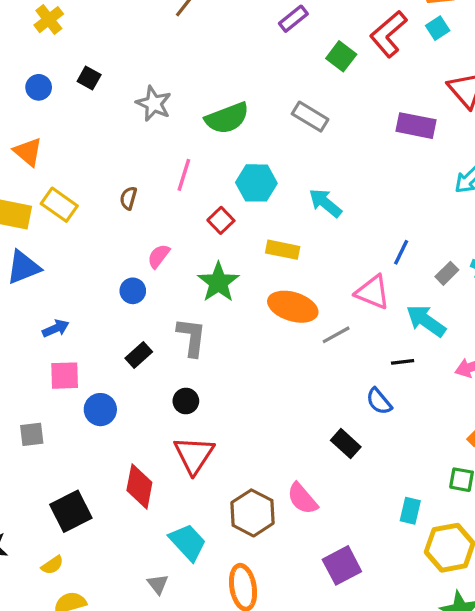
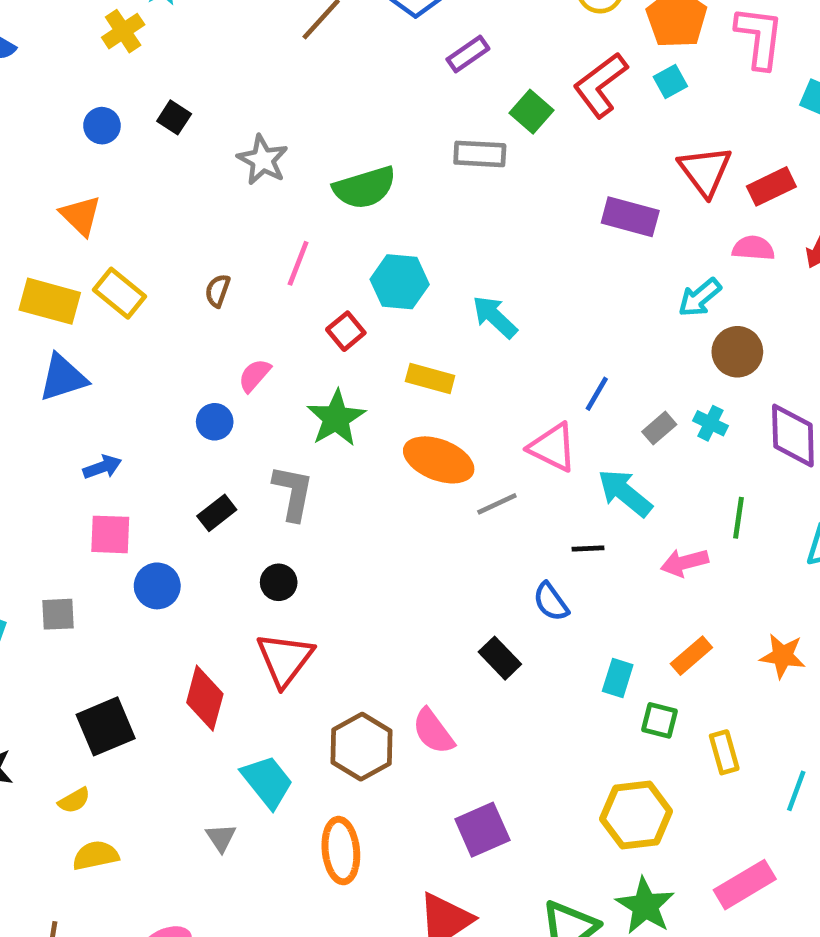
gray rectangle: (310, 117) -> (480, 154), moved, turned -32
cyan rectangle: (410, 511) -> (618, 678), moved

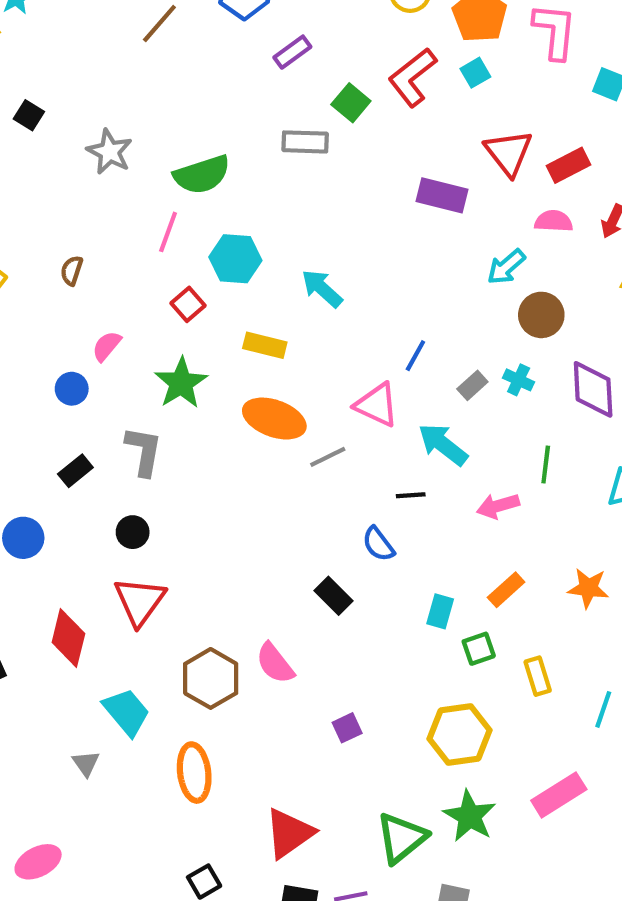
pink line: (298, 263) -> (168, 232), moved
green square: (660, 720) -> (479, 649), turned -32
purple square: (482, 830) -> (347, 728), moved, size x0.6

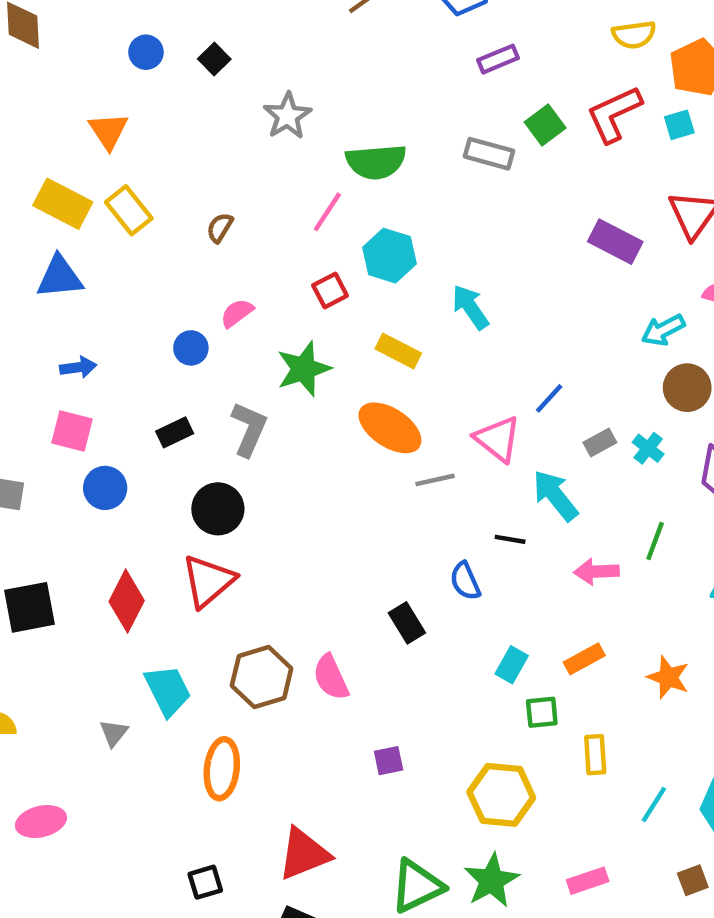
black circle: (133, 532) -> (218, 509), size x1.5
pink rectangle: (559, 795) -> (588, 881), size x0.7

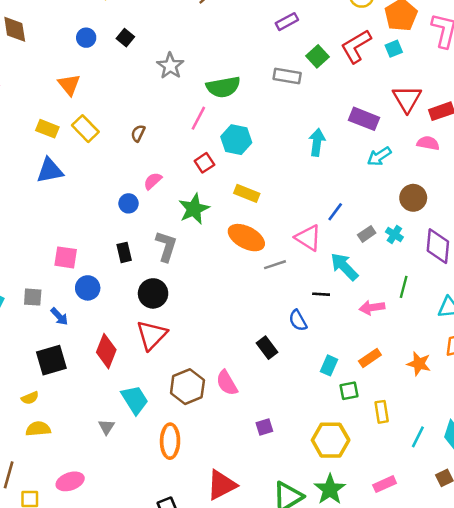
yellow rectangle: (63, 204) -> (47, 129), size x0.7
cyan arrow: (470, 307) -> (317, 142), moved, turned 48
cyan arrow: (663, 330) -> (379, 156), moved
blue arrow: (78, 367) -> (59, 316), moved, turned 60
black rectangle: (175, 432) -> (124, 252), turned -72

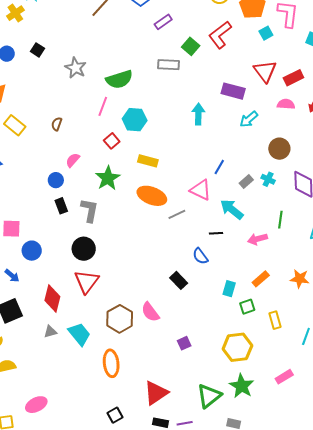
cyan square: (394, 49) -> (266, 33), moved
black rectangle: (124, 252) -> (61, 206), moved
gray triangle: (106, 427) -> (50, 332), moved, turned 48

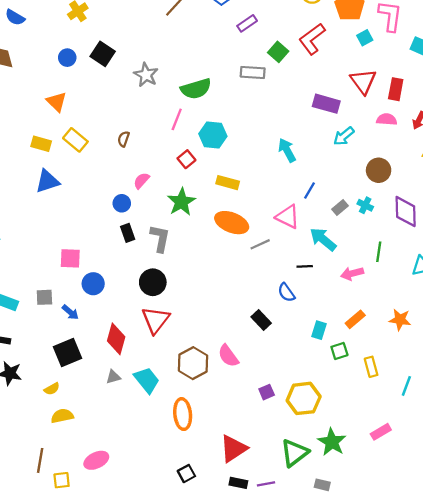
black square: (38, 50) -> (103, 54), size x1.5
red rectangle: (293, 78) -> (396, 89), turned -54
cyan arrow: (198, 114) -> (287, 150), moved, turned -30
yellow hexagon: (237, 347) -> (304, 398), moved

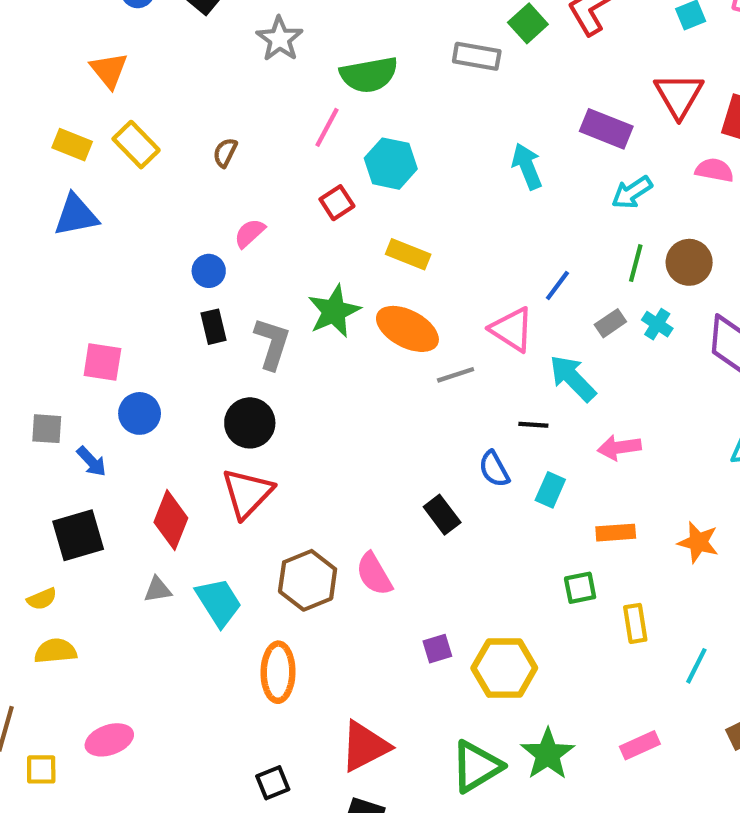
cyan arrow: (287, 150) -> (527, 166), moved
green star: (181, 202) -> (334, 311), moved
green line: (379, 252) -> (636, 263), moved
orange rectangle: (355, 319) -> (616, 533), turned 30
cyan rectangle: (319, 330) -> (550, 490), moved

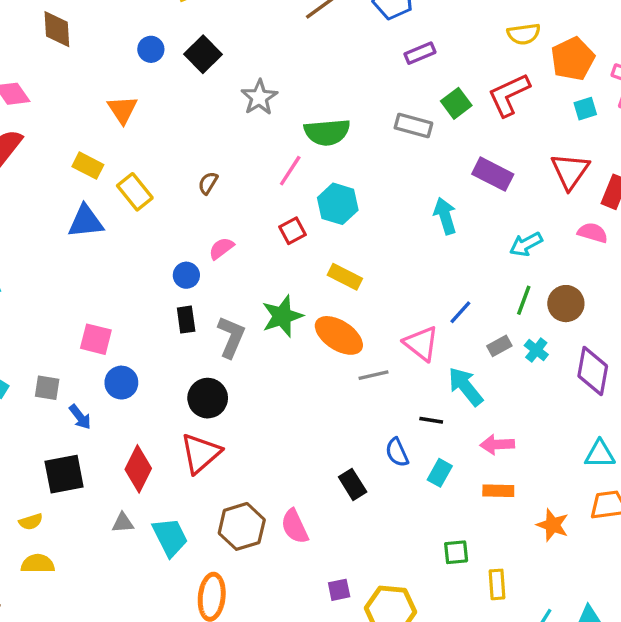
purple rectangle: (606, 129) -> (493, 174), moved
yellow rectangle: (136, 145) -> (135, 192), moved
orange rectangle: (616, 533) -> (498, 491), moved

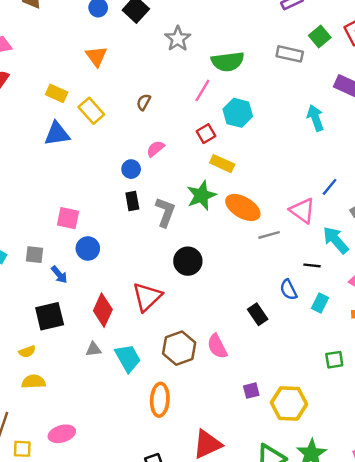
orange triangle: (122, 110) -> (96, 56), moved
yellow rectangle: (345, 277) -> (222, 164), moved
black circle: (208, 398) -> (188, 261), moved

